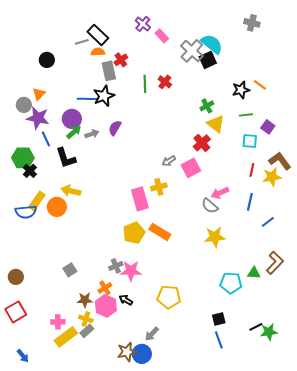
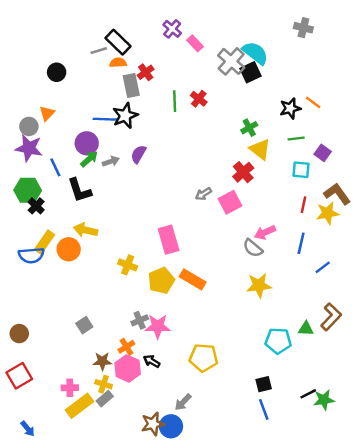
purple star: (38, 118) -> (29, 148), moved
yellow cross: (159, 187) -> (128, 265), moved, turned 35

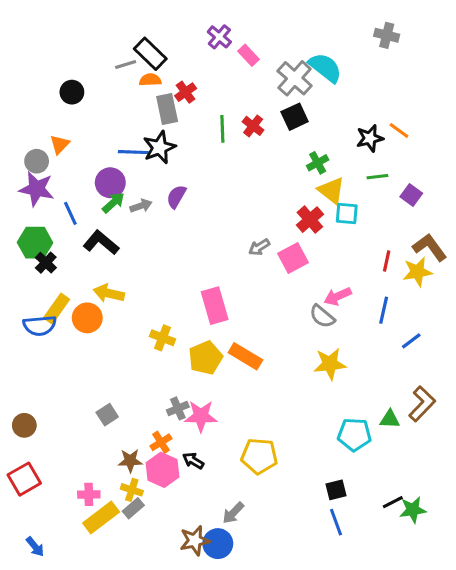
black square: (250, 72) -> (295, 117), moved
cyan square: (301, 170) -> (347, 213), moved
black L-shape: (79, 190) -> (101, 243), turned 148

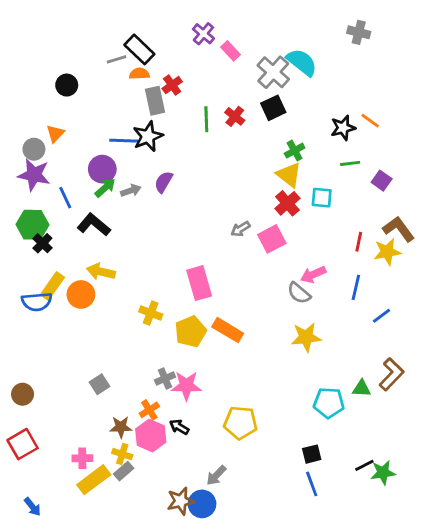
yellow triangle: (331, 190) -> (289, 175), moved

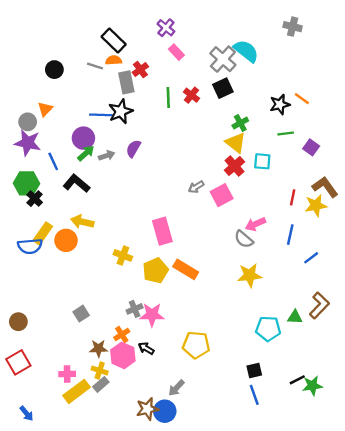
pink rectangle: (231, 51) -> (176, 52), moved
gray line: (117, 59) -> (95, 66), moved, turned 35

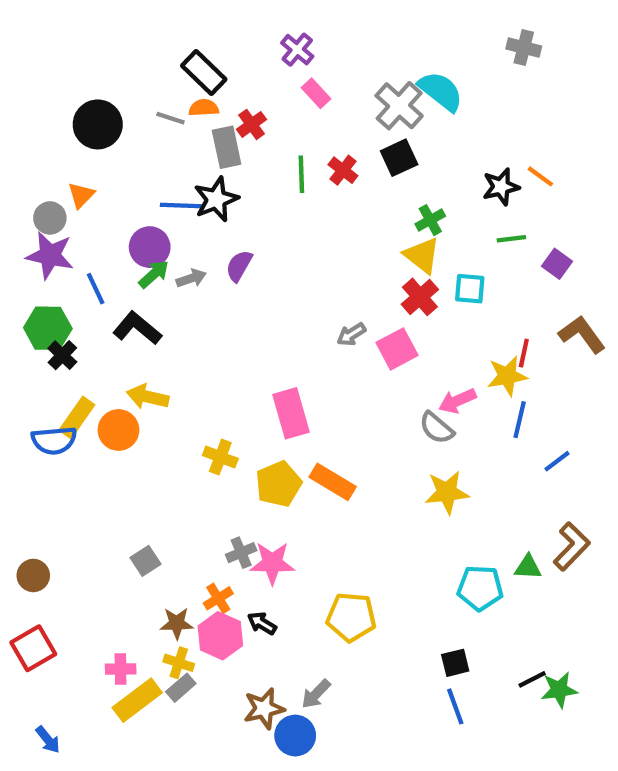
black circle: (54, 70) -> (98, 124), size x1.5
yellow star: (316, 206) -> (507, 376), moved
brown star: (147, 409) -> (264, 708), moved

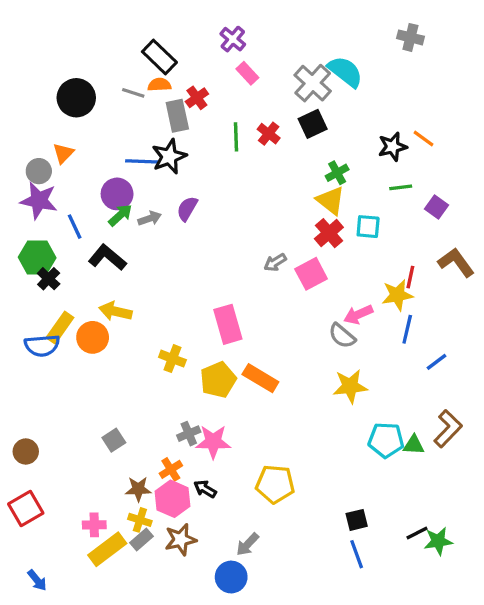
cyan pentagon: (480, 588) -> (386, 440), moved
brown star: (264, 708) -> (181, 540), moved

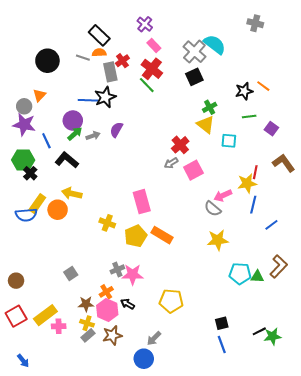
red cross: (269, 134) -> (152, 69), moved, size x1.5
green line: (236, 137) -> (147, 85), turned -42
red cross: (329, 233) -> (180, 145), moved
yellow rectangle: (107, 549) -> (45, 315), moved

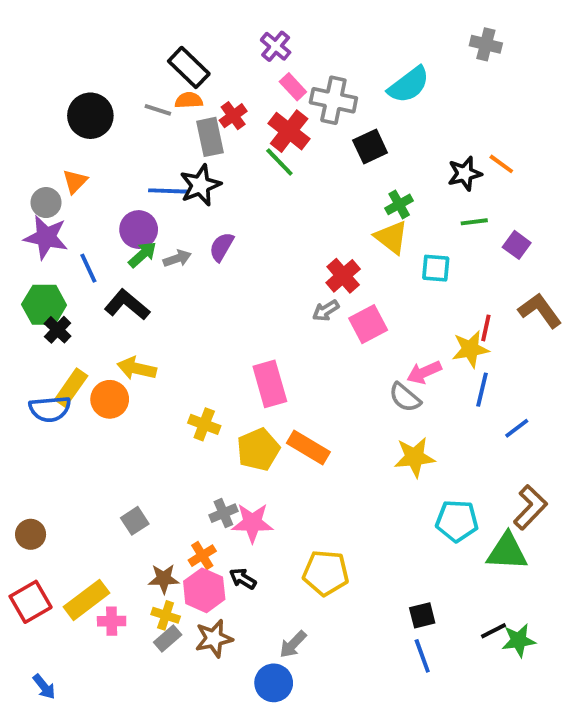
cyan semicircle: (215, 44) -> (409, 85), turned 105
gray cross: (194, 52) -> (333, 100), moved, turned -30
green triangle: (257, 277) -> (507, 552), moved, size x1.6

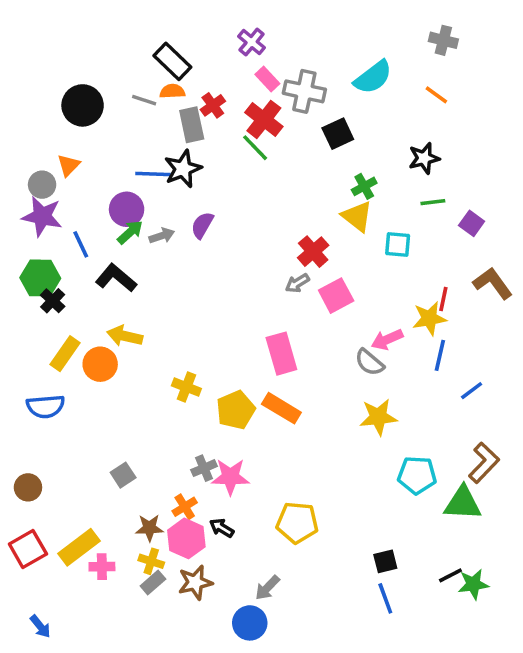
orange line: (501, 164) -> (436, 95), moved
pink rectangle: (270, 384) -> (281, 354), moved
blue semicircle: (50, 409) -> (46, 406), moved

